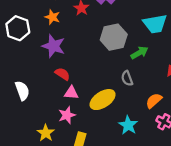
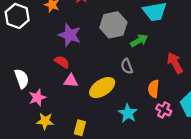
purple star: (53, 46) -> (70, 35), moved
orange semicircle: (154, 101) -> (154, 89), turned -42
pink star: (67, 115) -> (37, 98), moved
yellow star: (46, 133) -> (45, 121), turned -30

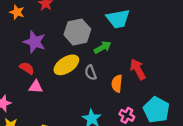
yellow ellipse: (102, 88) -> (66, 65), moved
orange semicircle: (154, 89) -> (117, 84), moved

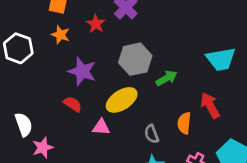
cyan trapezoid: (118, 19) -> (221, 59), moved
gray semicircle: (91, 73) -> (152, 134), moved
pink triangle: (36, 87) -> (101, 127), moved

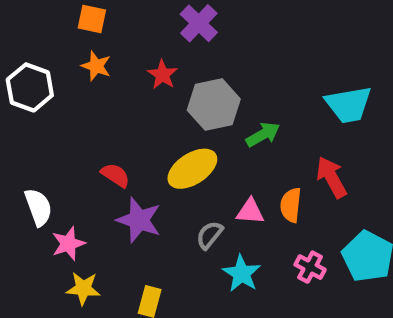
red star: (96, 24) -> (162, 75), moved
purple star: (82, 71) -> (139, 220), moved
pink triangle: (101, 127) -> (250, 211), moved
gray semicircle: (152, 134) -> (210, 235), moved, turned 60

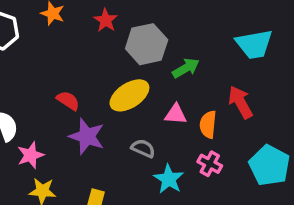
pink triangle: (250, 211) -> (176, 114), moved
gray semicircle: (210, 235) -> (143, 148), turned 75
pink cross: (310, 267) -> (210, 164), moved

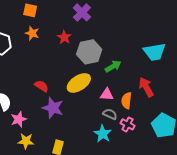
gray semicircle: (143, 148) -> (110, 114), moved

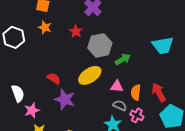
red arrow: (146, 87) -> (159, 92), moved

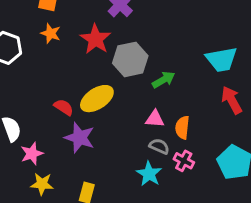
red star: (76, 31) -> (95, 39), size x1.5
yellow ellipse: (90, 75) -> (97, 99), moved
red arrow: (159, 92) -> (232, 100), moved

